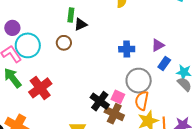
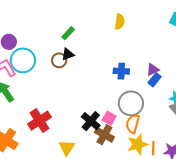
green rectangle: (71, 15) -> (68, 33), turned 32
black triangle: (81, 24) -> (68, 54), moved
blue rectangle: (164, 63) -> (155, 80), moved
red cross: (40, 88) -> (40, 121), moved

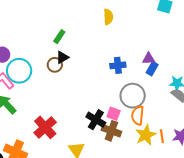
purple triangle: (153, 70) -> (149, 59), turned 32

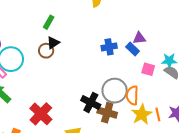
blue rectangle: (152, 69) -> (133, 49), moved, turned -72
gray circle: (133, 96) -> (115, 91), moved
pink square: (114, 114) -> (148, 69), moved

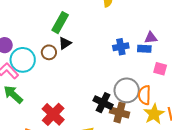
green rectangle: (49, 22) -> (60, 23), size x1.5
blue rectangle: (133, 49) -> (144, 49), turned -40
brown circle: (46, 51) -> (49, 52), moved

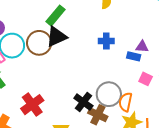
black triangle: (65, 43) -> (56, 37), size x1.6
blue cross: (121, 47) -> (106, 41), moved
brown circle: (49, 52) -> (39, 43), size x1.6

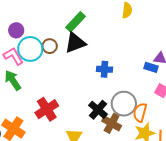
blue cross: (106, 41) -> (104, 69), moved
brown circle: (39, 43) -> (50, 46), moved, size x0.6

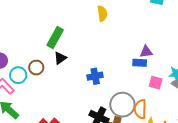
black triangle: (75, 43) -> (60, 58), size x0.6
cyan circle: (30, 49) -> (18, 75), size x0.7

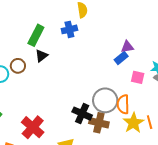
blue rectangle: (140, 63) -> (121, 58), turned -40
blue cross: (95, 76) -> (69, 29), moved

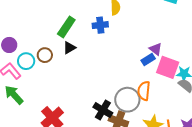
purple triangle: (127, 47) -> (156, 49), turned 40
pink square: (138, 77) -> (168, 67), moved, size x1.6
orange semicircle: (123, 104) -> (144, 91), moved

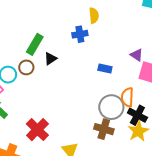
green rectangle: (66, 27) -> (35, 44), moved
blue rectangle: (148, 60) -> (105, 69), moved, turned 48
black cross: (103, 110) -> (137, 115), moved

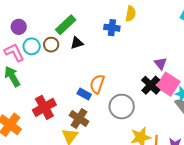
blue rectangle: (105, 69) -> (84, 94), moved
orange semicircle: (127, 97) -> (97, 84), moved
black cross: (137, 115) -> (151, 85), moved
brown cross: (104, 129) -> (79, 118), moved

